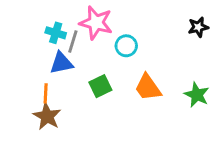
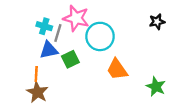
cyan circle: (126, 46) -> (100, 36), size x1.6
green square: (100, 86) -> (70, 59), moved
green star: (197, 95) -> (156, 87), moved

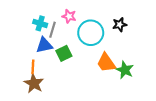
pink star: (76, 18) -> (69, 16), size x0.6
black star: (157, 22) -> (120, 24), moved
green star: (156, 87) -> (125, 70), moved

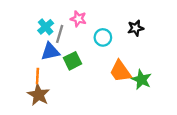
cyan cross: (40, 23) -> (46, 27), turned 32
cyan circle: (91, 33) -> (103, 37), size x0.6

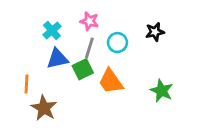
gray line: (60, 34) -> (89, 48), moved
orange trapezoid: (120, 71) -> (111, 81), moved
orange line: (37, 76) -> (27, 84), moved

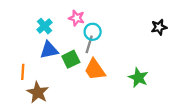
black star: (155, 32) -> (159, 27), moved
cyan circle: (117, 43) -> (93, 32), moved
gray line: (89, 48) -> (89, 44), moved

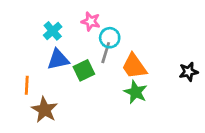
black star: (159, 27) -> (189, 72), moved
orange trapezoid: (95, 70) -> (134, 66), moved
green star: (138, 78) -> (136, 92), moved

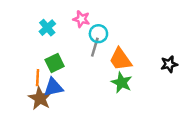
blue triangle: (58, 59) -> (53, 87), moved
green square: (84, 70) -> (55, 63), moved
orange line: (27, 85) -> (38, 78), moved

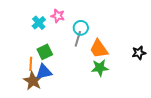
pink star: (81, 19) -> (58, 16), moved
green star: (122, 82) -> (100, 68), turned -30

